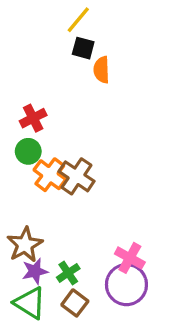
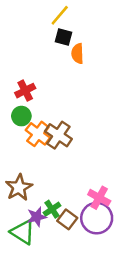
purple star: (35, 271) -> (37, 217), moved
brown square: (75, 303) -> (67, 219), moved

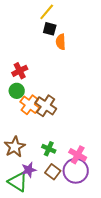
green cross: (52, 209) -> (49, 149), moved, turned -32

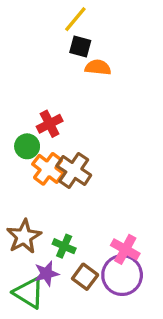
orange semicircle: (61, 42) -> (98, 67), turned 98
red cross: (20, 71) -> (50, 124), moved
green cross: (49, 149) -> (64, 246), moved

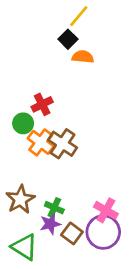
yellow line: (75, 19) -> (79, 16), moved
black square: (80, 46) -> (68, 39), turned 30
purple star: (46, 274) -> (50, 224), moved

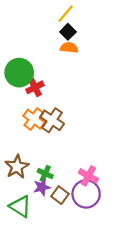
black square: (68, 39) -> (68, 32), moved
green circle: (23, 123) -> (19, 73), moved, size x1.6

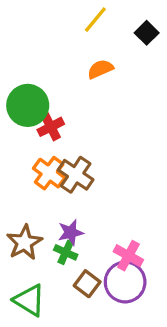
black square: (68, 32) -> (147, 33), moved
orange semicircle: (69, 48) -> (100, 69), turned -30
purple star: (42, 187) -> (71, 233), moved

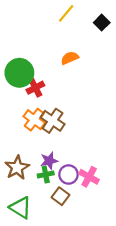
orange semicircle: (100, 69) -> (70, 58), moved
green cross: (66, 252) -> (46, 174), turned -35
purple circle: (125, 282) -> (69, 174), moved, size x0.7

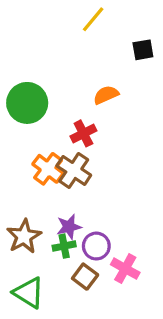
black square: (102, 23) -> (143, 50), moved, turned 35
orange semicircle: (70, 58) -> (106, 95), moved
red cross: (35, 88) -> (83, 133), moved
pink cross: (89, 177) -> (125, 269), moved

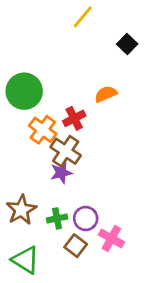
black square: (143, 50) -> (127, 44), turned -36
orange semicircle: (106, 95) -> (106, 94), moved
orange cross: (48, 169) -> (43, 130), moved
purple star: (69, 227) -> (61, 173), moved

